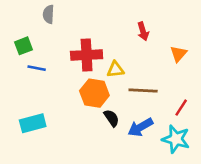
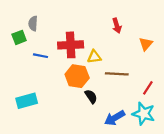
gray semicircle: (48, 14) -> (33, 23), moved
blue line: (37, 68) -> (41, 56), moved
blue arrow: (140, 127) -> (115, 118), moved

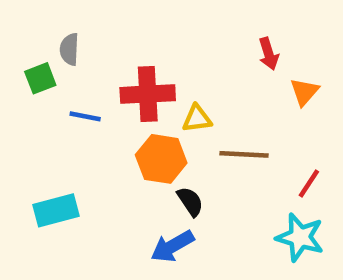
red arrow: (117, 26) -> (269, 54), moved
blue arrow: (115, 118) -> (172, 246), moved

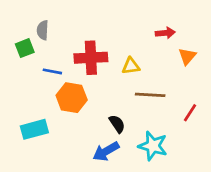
red arrow: (269, 54) -> (165, 33), turned -78
yellow triangle: (197, 119) -> (131, 66), moved
orange hexagon: (161, 159) -> (72, 98), moved
cyan star: (300, 237) -> (153, 146), moved

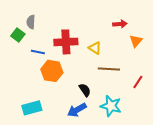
green square: (25, 48) -> (18, 35), turned -32
yellow triangle: (131, 66) -> (95, 48), turned 40
cyan rectangle: (34, 129) -> (32, 108), moved

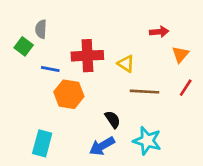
red line: (138, 82) -> (186, 88), moved
cyan rectangle: (32, 108) -> (42, 143), turned -60

